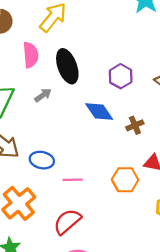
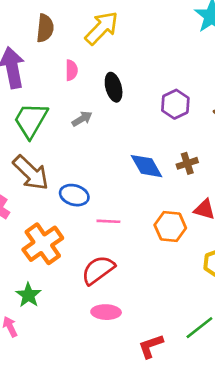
pink semicircle: (31, 55) -> (71, 70), size x0.7
black ellipse: (67, 66) -> (114, 87), size x0.7
blue diamond: (99, 112) -> (147, 166), moved

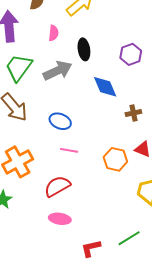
purple hexagon: (175, 104) -> (131, 54), moved
gray arrow: (82, 119) -> (58, 71), size x1.8
blue diamond: (147, 166) -> (105, 87), moved
blue ellipse: (74, 195) -> (60, 121), moved

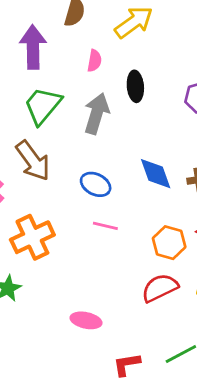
gray arrow: (58, 71) -> (97, 114), turned -52
blue diamond: (105, 87) -> (156, 174), moved
red semicircle: (57, 186) -> (160, 288), moved

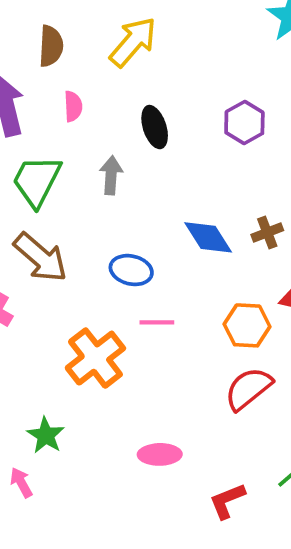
pink semicircle: (94, 61) -> (73, 106), moved
gray arrow: (97, 114) -> (111, 175), size x0.7
orange cross: (32, 237) -> (95, 358), moved

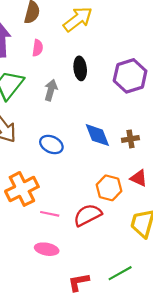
purple hexagon: (244, 123) -> (130, 76), size x1.4
pink line: (157, 322) -> (50, 214), moved
red semicircle: (248, 389) -> (88, 215), moved

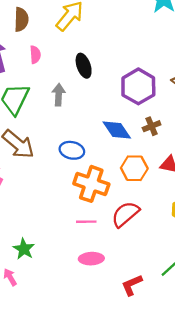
purple hexagon: (130, 76) -> (138, 86), moved
orange hexagon: (109, 188) -> (134, 168), moved
orange cross: (22, 189) -> (91, 184), moved, turned -32

